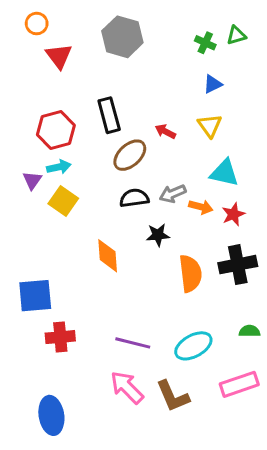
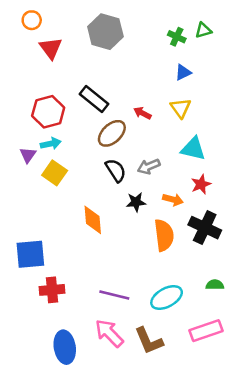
black rectangle: (109, 115) -> (94, 99), turned -36
black semicircle: (134, 198) -> (116, 170), turned 65
orange arrow: (201, 207) -> (173, 200), moved
black cross: (238, 265) -> (205, 228), turned 36
blue ellipse: (51, 415) -> (65, 347), moved

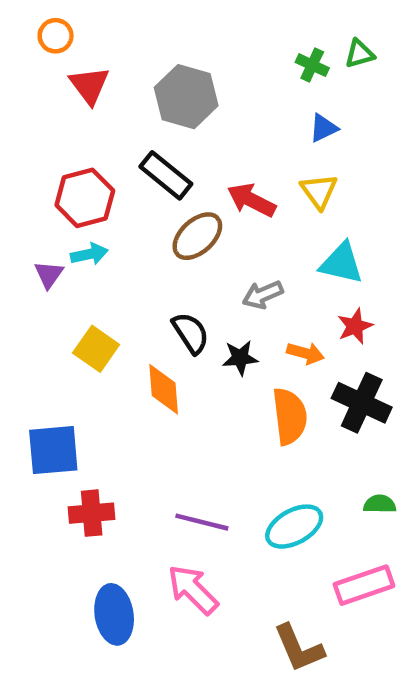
gray hexagon: (105, 32) -> (186, 97), moved
red arrow: (142, 113) -> (251, 200), size x1.5
black semicircle: (116, 170) -> (191, 333), moved
yellow square: (55, 173) -> (96, 349), moved
brown L-shape: (149, 341) -> (299, 648), moved

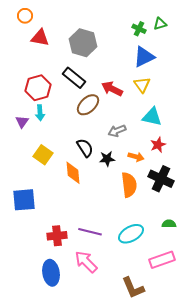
red triangle: (89, 85) -> (40, 38), turned -42
blue triangle: (323, 128) -> (144, 57), size x1.6
cyan arrow: (89, 254) -> (40, 113), turned 98
red cross: (92, 513) -> (57, 236), moved

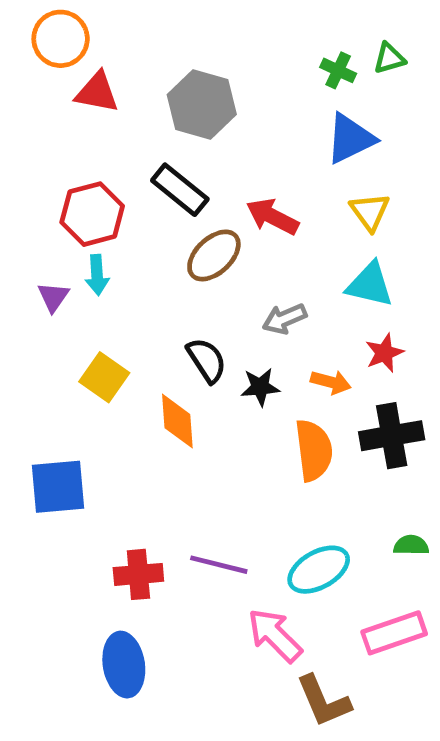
orange circle: (25, 16) -> (61, 39), size x1.5
yellow triangle: (142, 85) -> (370, 212), moved
black cross: (161, 179) -> (392, 436), turned -35
pink arrow: (86, 262) -> (275, 635), moved

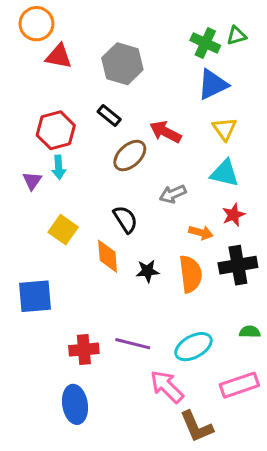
green cross: (338, 70) -> (205, 43), size x1.4
black rectangle: (180, 190) -> (109, 116), size x0.7
black star: (260, 387) -> (148, 271), moved

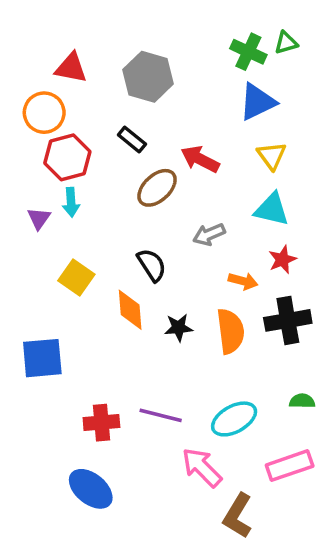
orange circle: (36, 24) -> (44, 113), moved
blue ellipse: (75, 404) -> (91, 489), turned -42
brown L-shape: (196, 427) -> (238, 516), turned 54

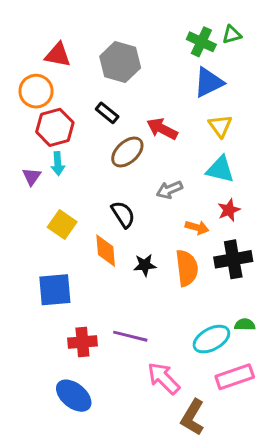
blue square: (42, 358) -> (55, 290), moved
cyan ellipse: (234, 419) -> (211, 339), moved

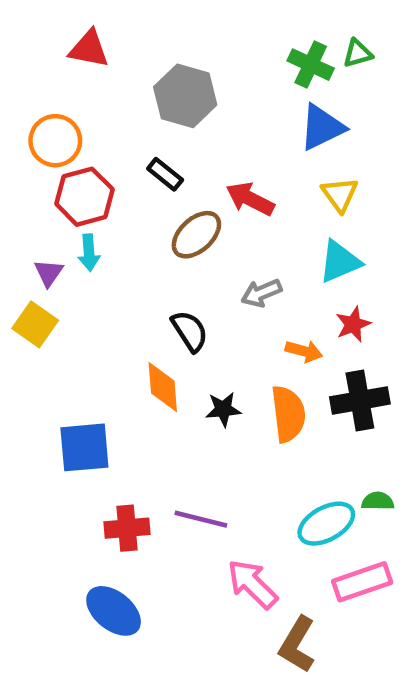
red triangle: (58, 55) -> (89, 49), moved
cyan triangle: (220, 169) -> (340, 262), turned -36
yellow square: (62, 225) -> (35, 324), moved

